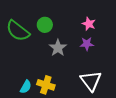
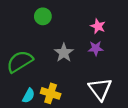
green circle: (45, 25) -> (43, 16), moved
green semicircle: (18, 31) -> (20, 61), moved, turned 110

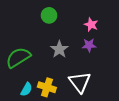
green circle: (43, 16) -> (49, 15), moved
white triangle: (100, 89) -> (80, 82), moved

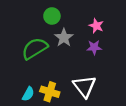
gray star: (59, 49) -> (64, 38), moved
green semicircle: (18, 57) -> (35, 48), moved

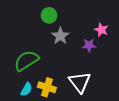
pink star: (96, 26) -> (101, 30), moved
green semicircle: (35, 48) -> (26, 61), moved

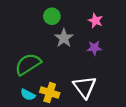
pink star: (101, 30) -> (95, 21), moved
cyan semicircle: (26, 89) -> (28, 95), turned 88

